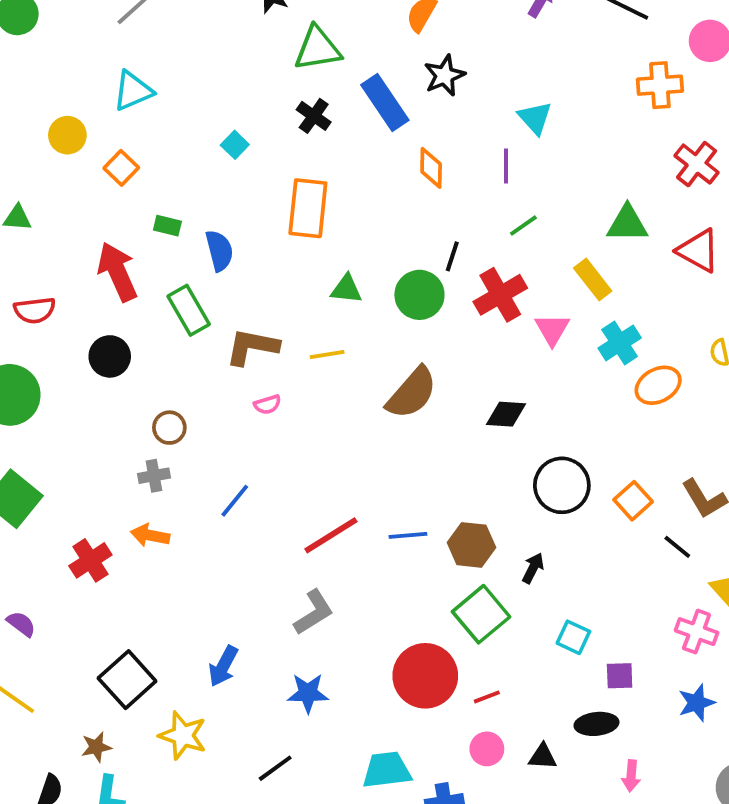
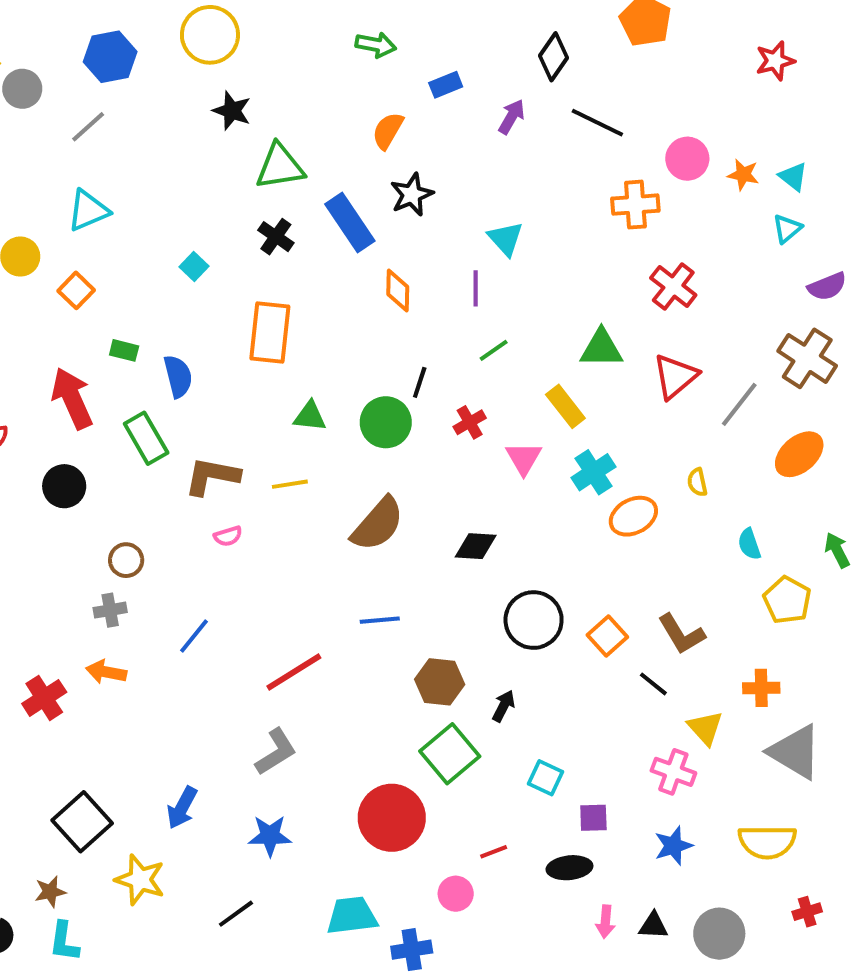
red triangle: (698, 251) -> (675, 376), turned 51
red cross: (500, 295) -> (470, 422), size x0.6
blue line: (408, 535) -> (380, 620), moved
red line: (487, 697) -> (494, 852), moved
black triangle: (543, 757) -> (653, 926), moved

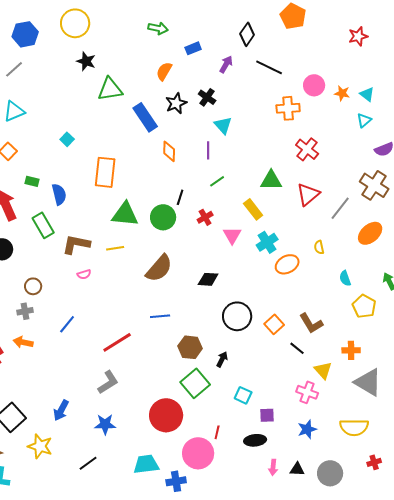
black cross: (276, 237) -> (207, 97), moved
green triangle: (310, 416) -> (125, 214), size x1.6
red line: (494, 852) -> (217, 432), turned -56
pink circle: (456, 894) -> (198, 453), size x1.8

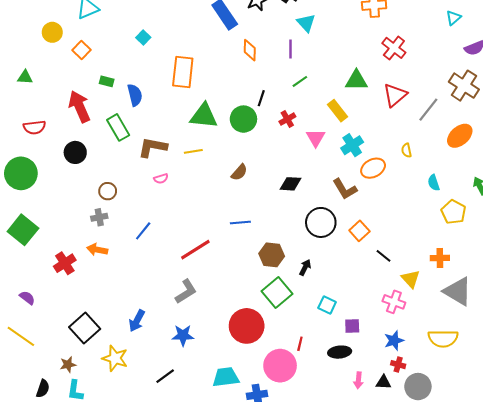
brown semicircle: (159, 268) -> (239, 172), size x0.6
brown L-shape: (311, 323) -> (345, 189), moved
red cross: (374, 462) -> (398, 365), moved, turned 32

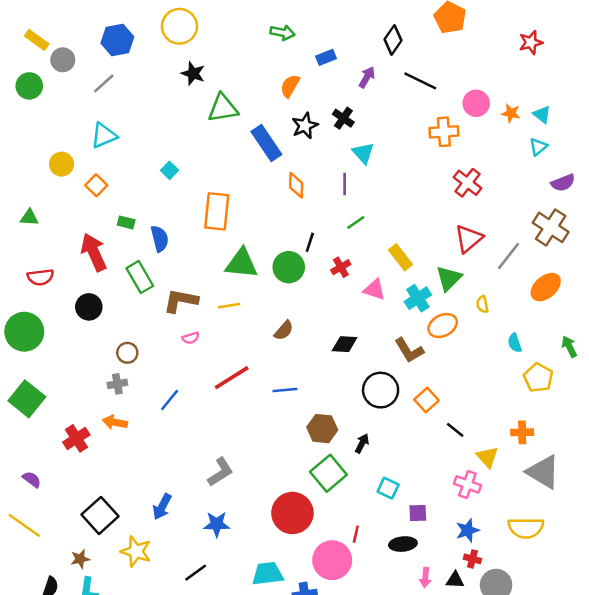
green triangle: (356, 80) -> (449, 278), moved, turned -45
pink triangle: (316, 138) -> (374, 290), turned -42
red line: (195, 250) -> (232, 378), moved

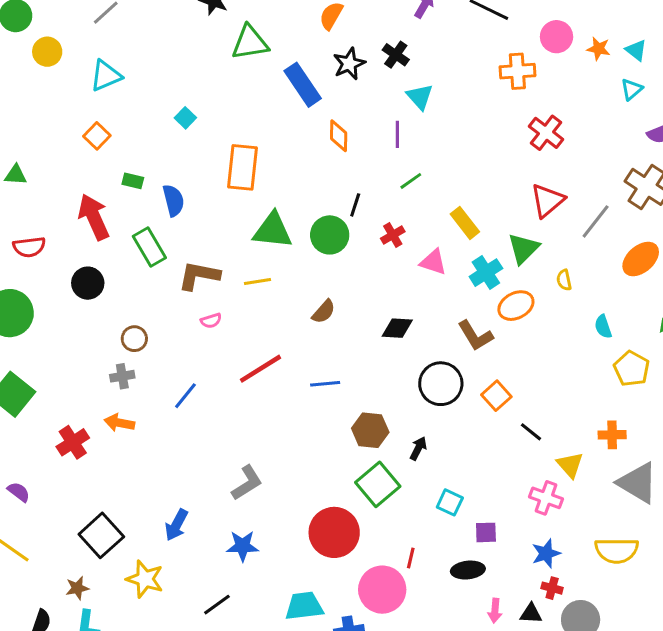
yellow circle: (62, 164) -> (47, 52), moved

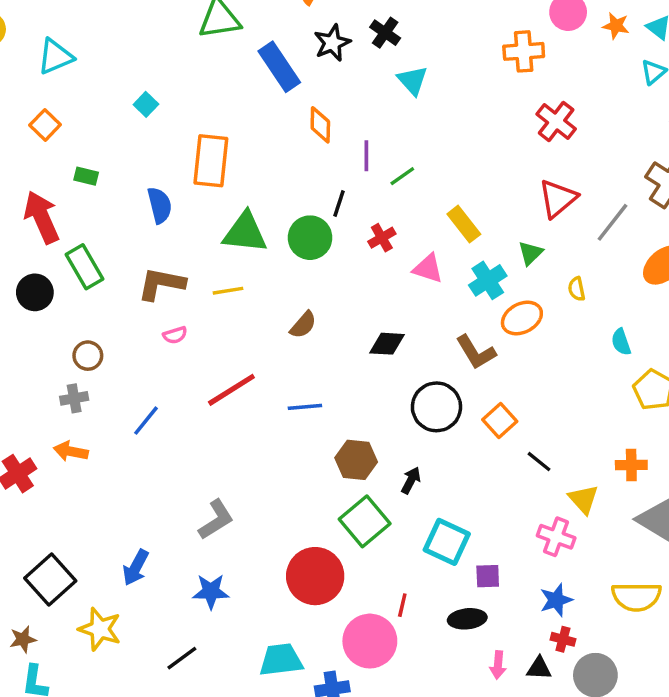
purple line: (397, 134) -> (366, 156), moved
blue semicircle: (173, 200) -> (160, 205), moved
green rectangle: (149, 247) -> (84, 267), moved
green triangle: (523, 248) -> (530, 253), size x0.7
cyan square: (450, 502) -> (447, 542), size x1.5

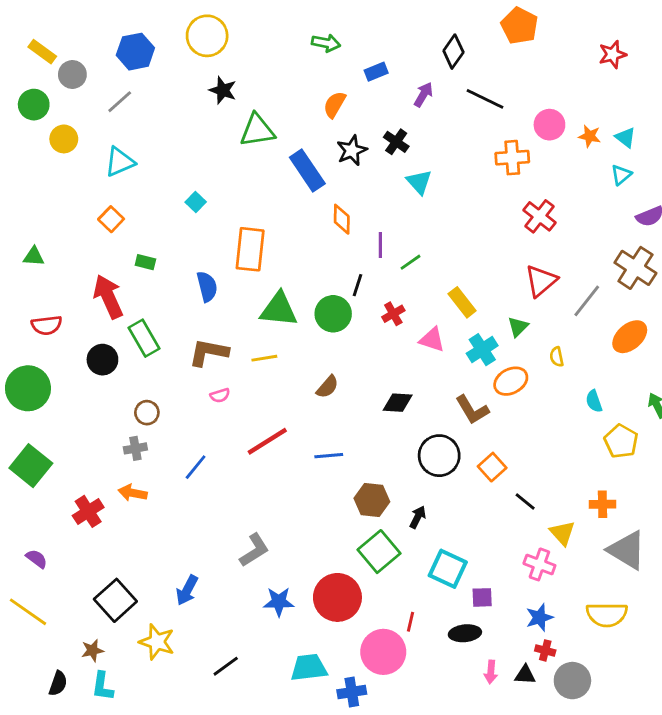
blue star: (211, 591) -> (279, 602), moved

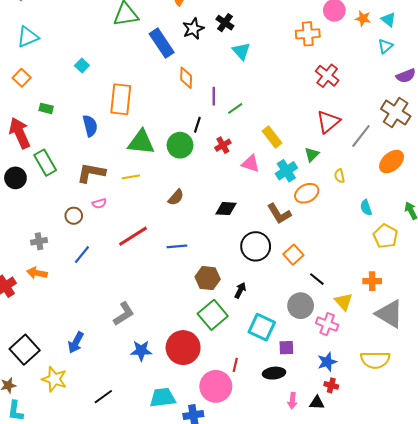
brown circle: (147, 413) -> (74, 216), moved
gray circle: (572, 681) -> (301, 306), moved

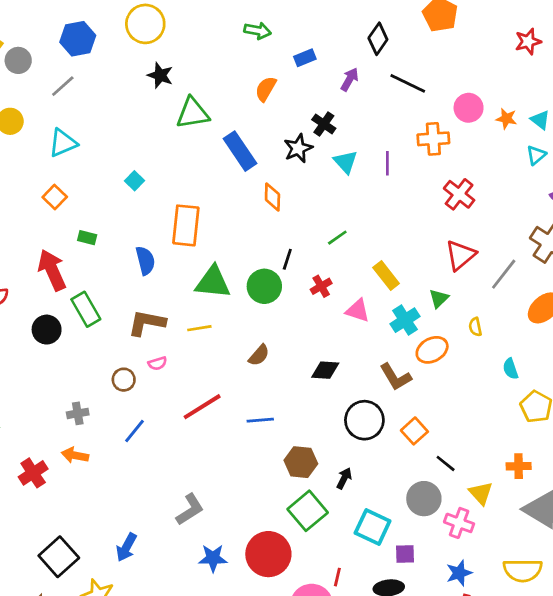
black star: (193, 29) -> (298, 148), moved
purple line: (214, 96) -> (387, 163), moved

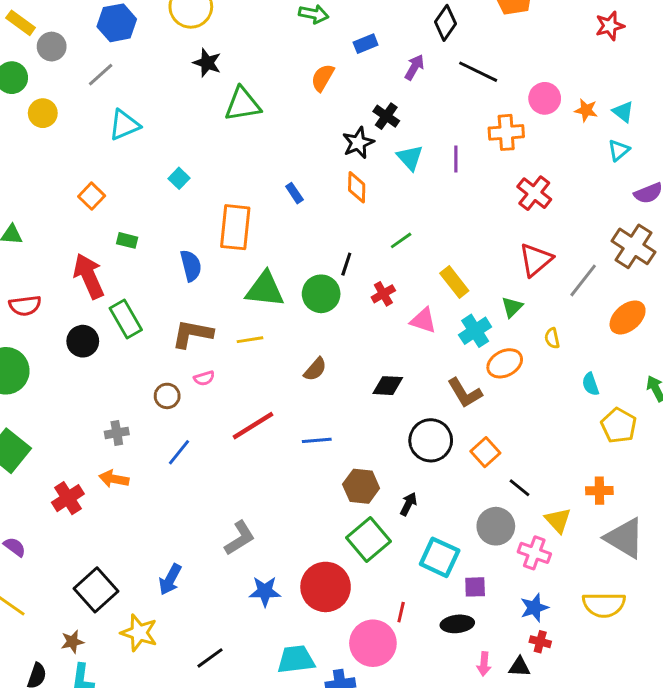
cyan triangle: (63, 143) -> (124, 125), moved
blue rectangle: (240, 151) -> (294, 193), moved, size x0.5
orange diamond: (272, 197) -> (357, 187), moved

